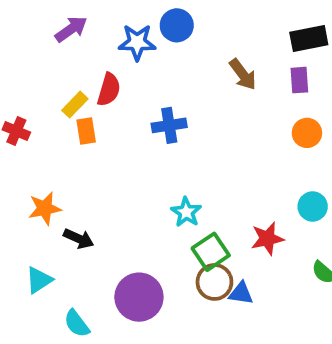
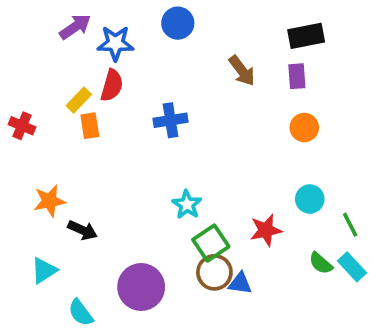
blue star: (137, 42) -> (115, 43), moved

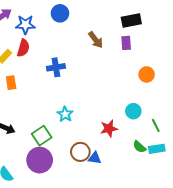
orange rectangle: (90, 126) -> (11, 83), moved
orange circle: (304, 128) -> (147, 74), moved
green square: (211, 243) -> (42, 136), moved
cyan rectangle: (352, 267) -> (157, 149), turned -56

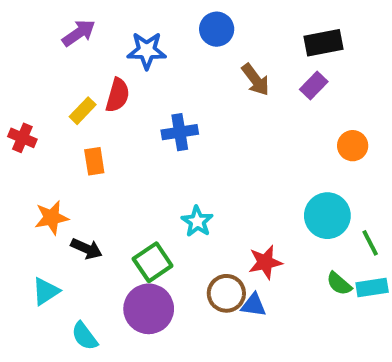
blue circle: (60, 13) -> (217, 29), moved
blue star: (25, 25) -> (147, 51), moved
purple rectangle: (126, 43) -> (314, 85), turned 48
cyan circle: (133, 111) -> (327, 216), size x1.5
red star: (109, 128) -> (265, 262), moved

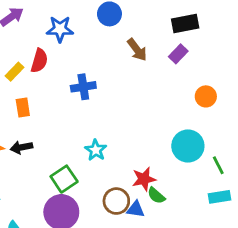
black arrow: (87, 249) -> (21, 147), moved, turned 145
green semicircle: (339, 284) -> (156, 196), moved

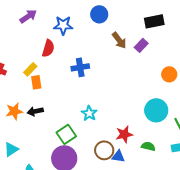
purple rectangle: (178, 54) -> (141, 45), moved
yellow rectangle: (15, 72) -> (30, 69), moved
green semicircle: (156, 196) -> (148, 146), moved, turned 152

